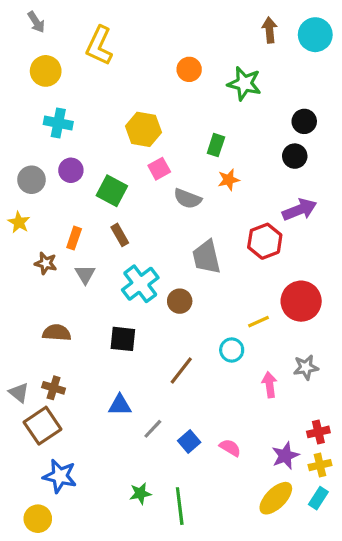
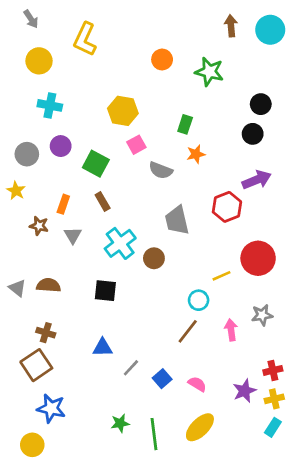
brown line: (181, 370) -> (188, 331), moved
gray triangle: (19, 393) -> (17, 288), moved
yellow ellipse: (276, 498) -> (200, 427), moved

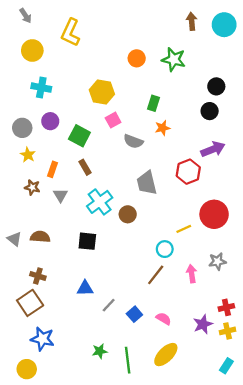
orange circle: (162, 59) -> (137, 58), moved
yellow star: (16, 191) -> (28, 155), moved
cyan rectangle: (273, 427) -> (226, 366), moved

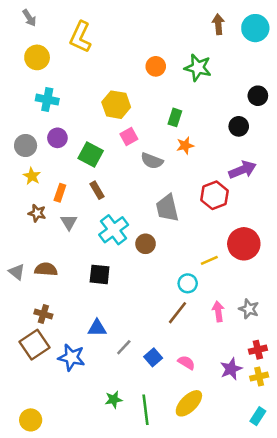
black circle: (216, 86) -> (258, 96), moved
gray star: (217, 261) -> (249, 309), moved, turned 30
blue star: (42, 339) -> (71, 357), moved

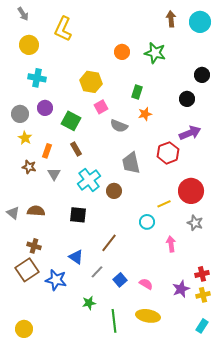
gray star: (249, 309) -> (195, 223), moved
brown line: (177, 313) -> (109, 243), moved
blue triangle: (97, 328) -> (76, 257), turned 35
green star: (114, 400) -> (89, 303), moved
yellow ellipse: (189, 403) -> (148, 316), turned 55

